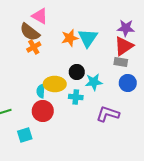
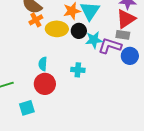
black circle: (77, 72) -> (79, 31), moved
cyan star: (94, 82) -> (94, 40), moved
yellow ellipse: (55, 84) -> (57, 29), moved
purple L-shape: (108, 114) -> (110, 46), moved

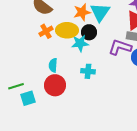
orange cross: (36, 20) -> (46, 31), moved
cyan star: (94, 40) -> (80, 43), moved
cyan square: (27, 108) -> (28, 98), moved

